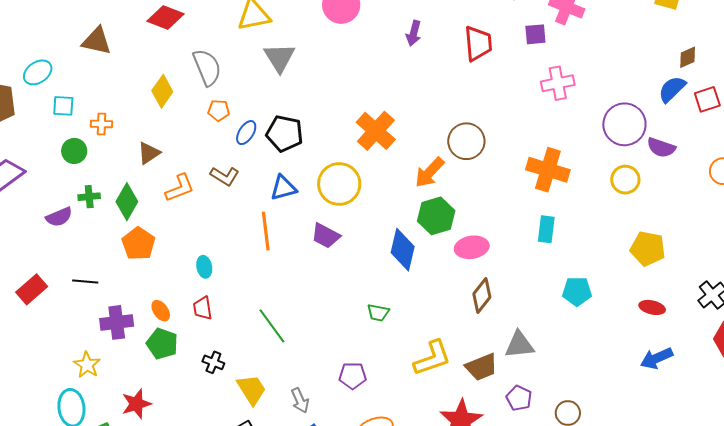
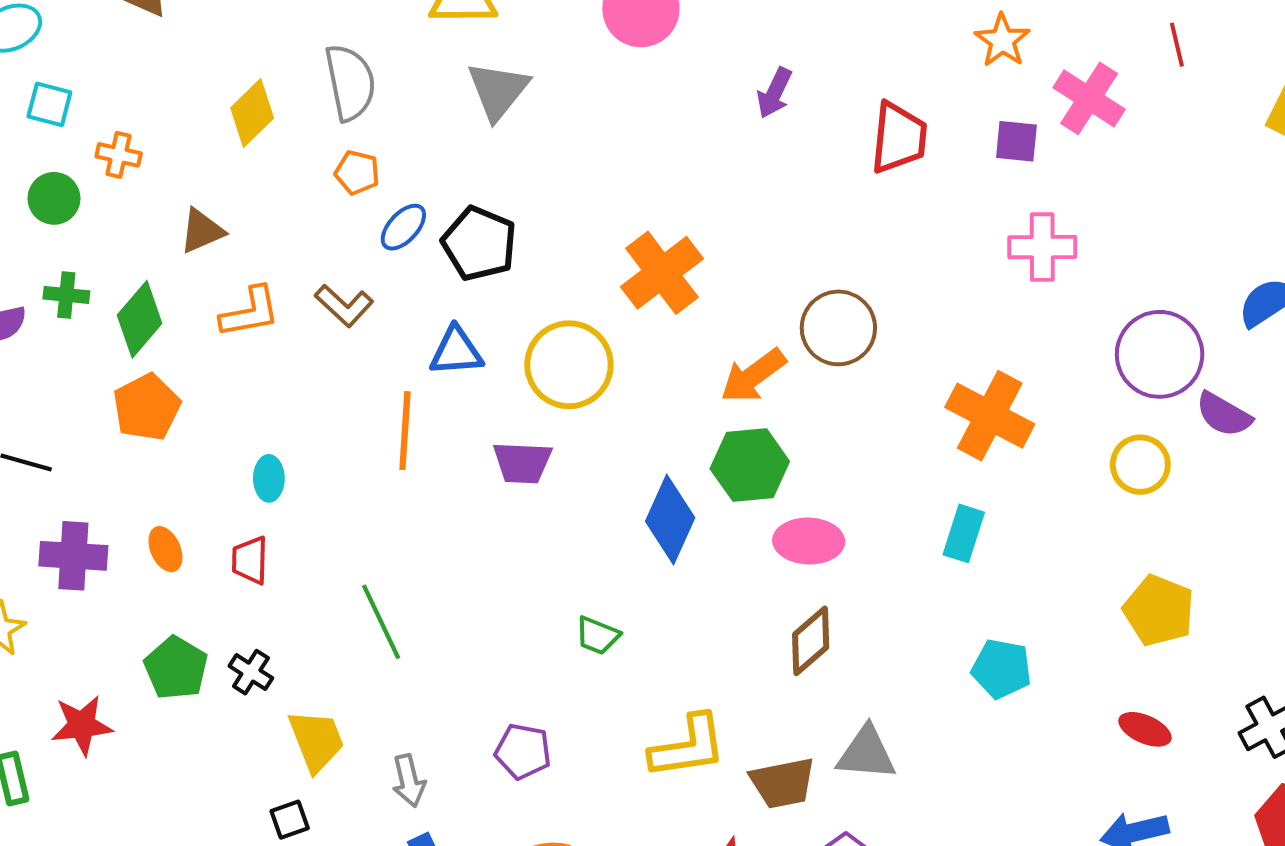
purple trapezoid: (326, 236) -> (522, 463), turned -36
green pentagon: (162, 344) -> (176, 668), moved

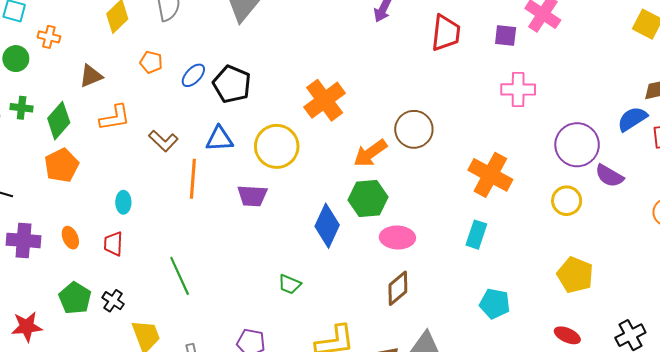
orange pentagon: (357, 172) -> (151, 62), moved
brown L-shape: (344, 306) -> (163, 141), moved

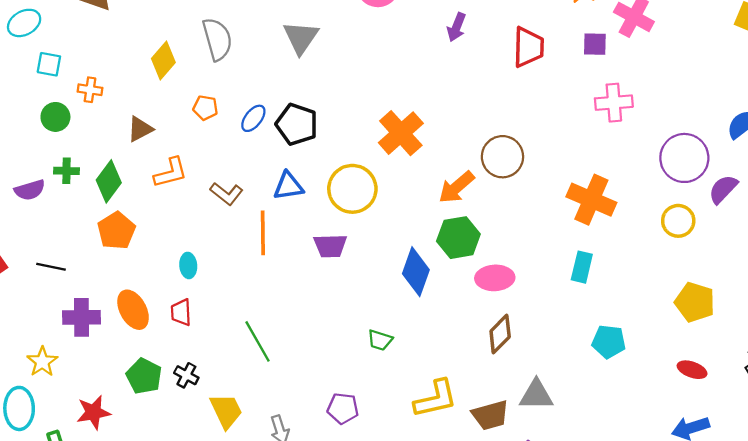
purple semicircle: (609, 176) -> (723, 189), turned 108
orange ellipse: (70, 238) -> (133, 310), size x1.6

